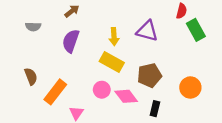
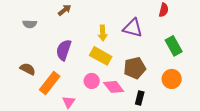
green rectangle: (196, 30) -> (174, 46), moved
purple semicircle: (71, 41) -> (64, 50), moved
brown semicircle: (31, 76) -> (28, 69), turned -42

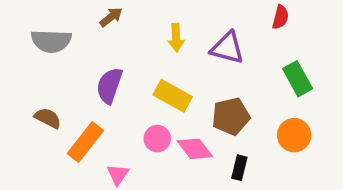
gray semicircle: (30, 24) -> (51, 41), size x1.6
yellow arrow: (103, 33) -> (176, 38), moved

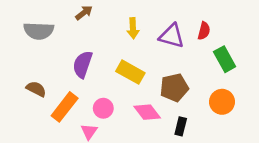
red semicircle: (280, 17) -> (204, 31), moved
pink circle: (157, 139) -> (103, 108), moved

